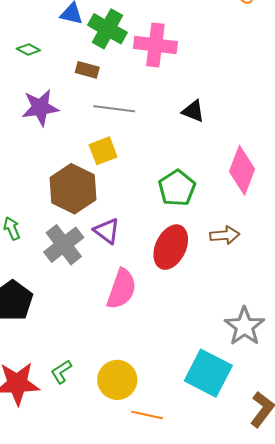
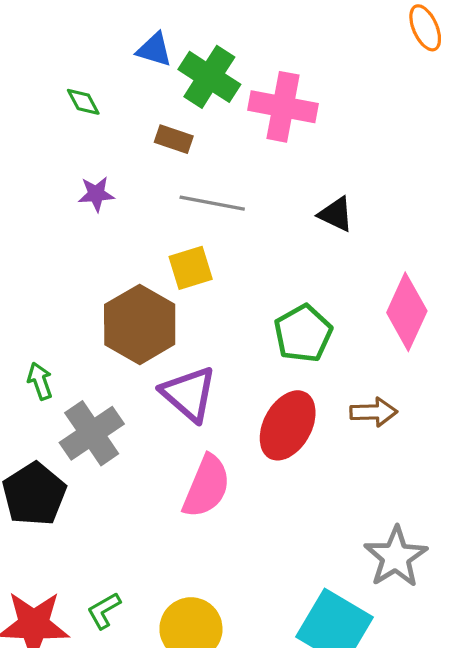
green diamond: (28, 50) -> (83, 102), turned 30
purple star: (40, 108) -> (96, 194), size x0.6
purple triangle: (107, 231) -> (189, 394), size x1.4
gray cross: (64, 245) -> (92, 433), moved

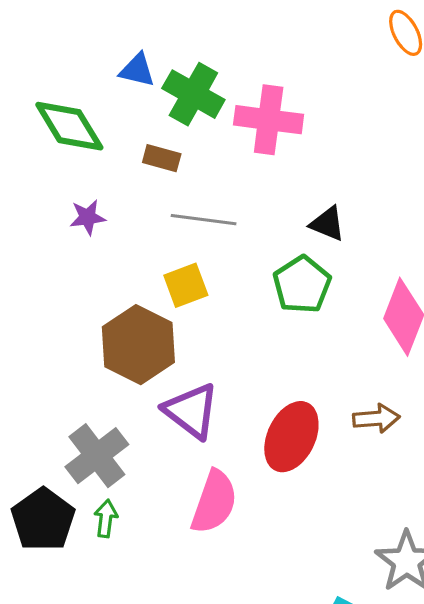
green diamond: (83, 102) -> (69, 126), size x2.0
green pentagon: (303, 333) -> (302, 285), moved
green arrow: (40, 381) -> (106, 518), moved, turned 30

